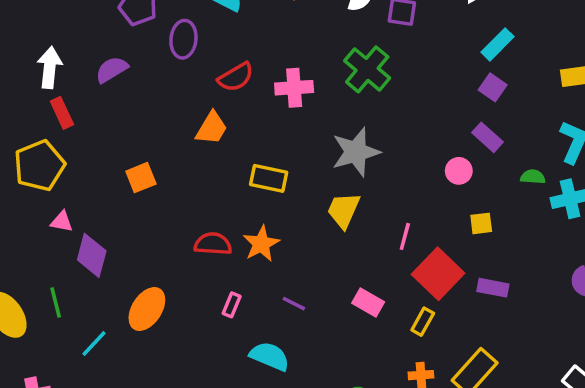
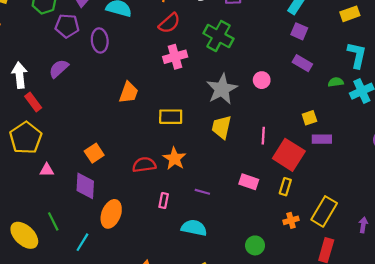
red semicircle: (236, 77) -> (169, 23), moved
pink circle: (459, 171) -> (262, 80), moved
orange square: (141, 178) -> (94, 153), moved
purple diamond: (92, 255) -> (85, 186), moved
purple rectangle: (493, 288) -> (322, 139), moved

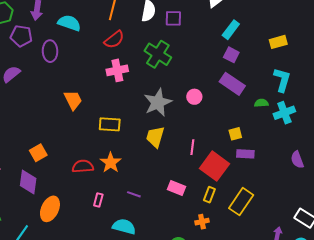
purple rectangle: (302, 63) -> (232, 84), size x1.4
orange trapezoid: (129, 93) -> (73, 100), turned -50
yellow rectangle: (324, 211) -> (241, 202), moved
orange cross: (291, 220) -> (202, 222), moved

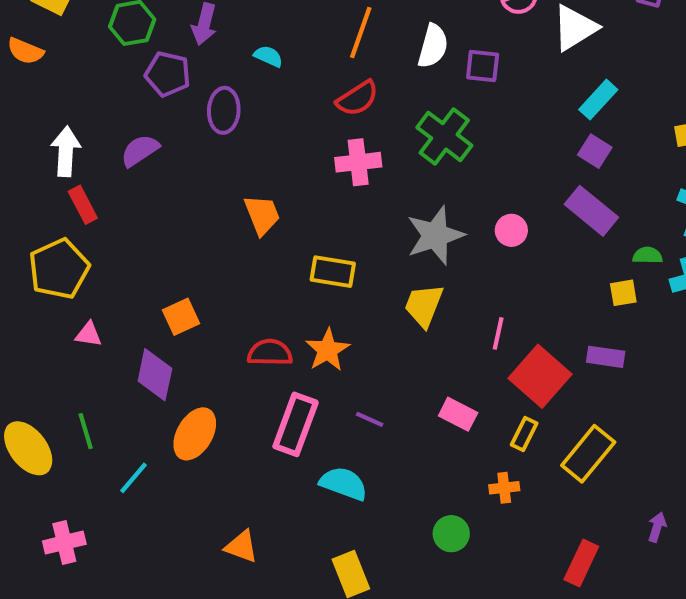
cyan semicircle: (69, 23) -> (268, 56), size x0.6
yellow square: (235, 134) -> (623, 293), moved
pink rectangle: (98, 200) -> (296, 424), size x2.0

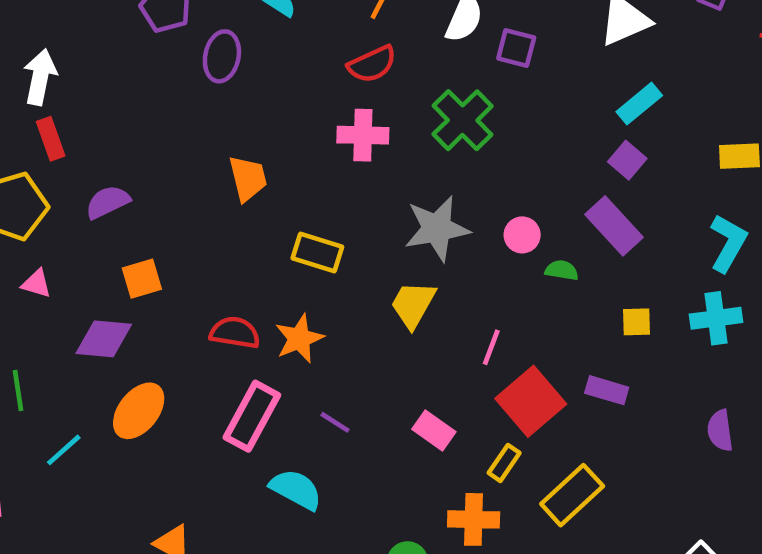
purple semicircle: (140, 150) -> (108, 202), moved
green semicircle: (648, 255) -> (562, 270), moved
purple diamond: (155, 375) -> (104, 339), turned 75
orange cross: (504, 488) -> (474, 519), size x1.5

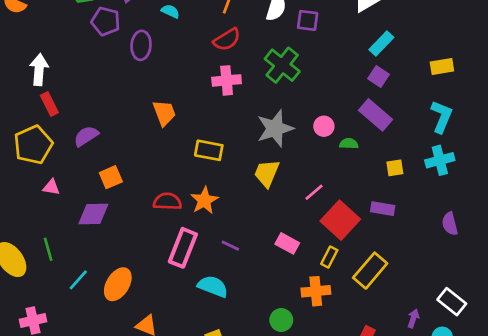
pink line: (491, 347) -> (314, 192), turned 36
orange ellipse: (139, 411) -> (118, 284), moved

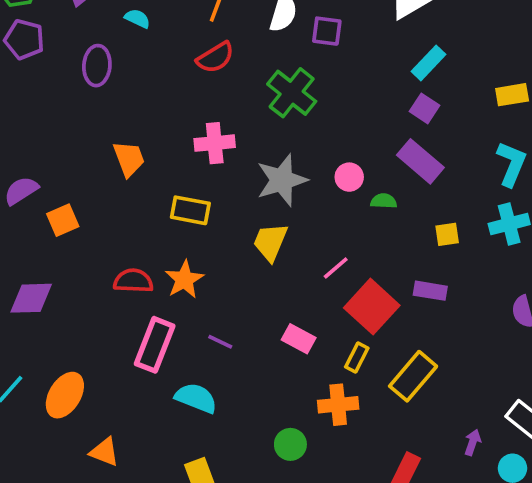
purple pentagon: (106, 21) -> (24, 39), moved
pink cross: (227, 80) -> (215, 143), moved
orange square: (111, 177) -> (63, 220), moved

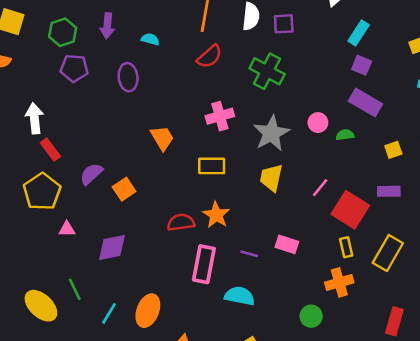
pink rectangle: (299, 339) -> (287, 244), moved
yellow rectangle: (357, 358) -> (346, 247), turned -30

